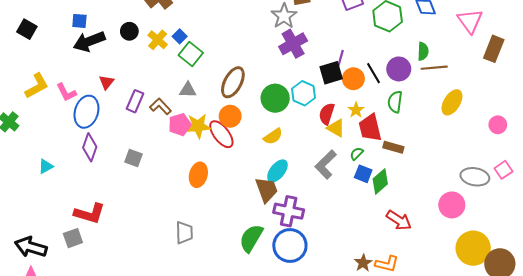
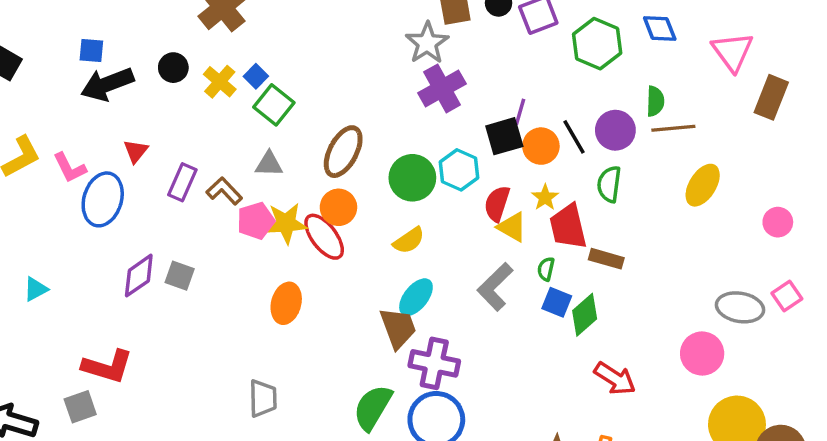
purple diamond: (90, 147) -> (139, 276), moved, turned 36
green semicircle: (357, 154) -> (546, 269), turned -32

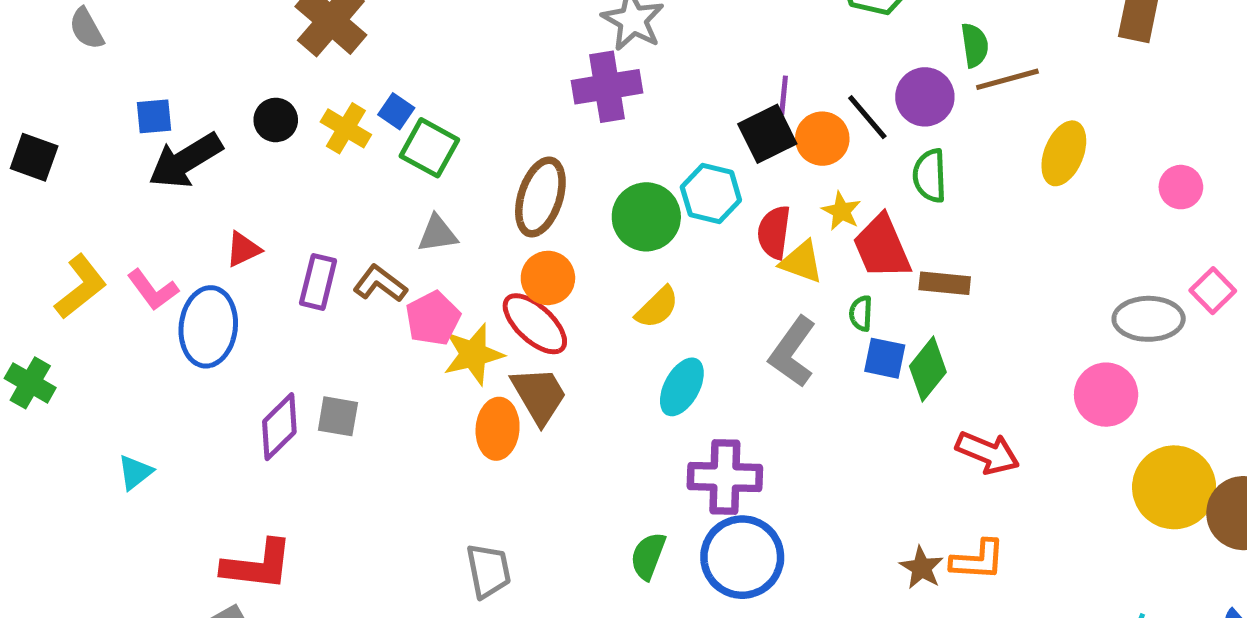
purple cross: (442, 88) -> (607, 87), moved, turned 30
red triangle: (136, 151) -> (243, 249), turned 36
yellow star: (286, 223) -> (473, 354), moved
brown trapezoid: (398, 328) -> (539, 395), moved
green semicircle: (373, 407) -> (648, 556), size x0.7

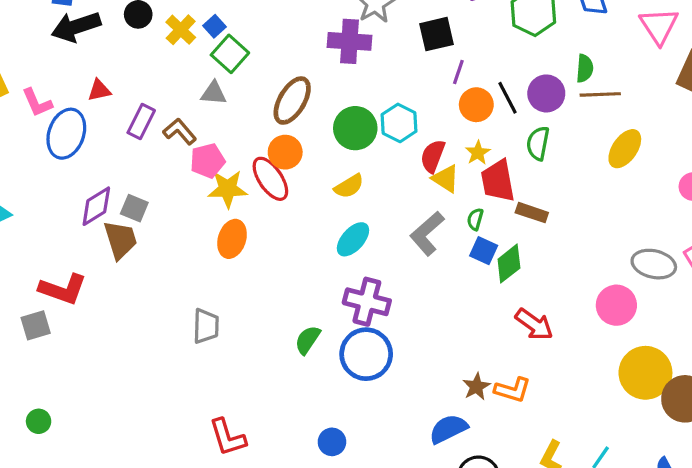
black square: (767, 134) -> (436, 34), moved
gray triangle: (437, 234) -> (214, 93), moved
brown trapezoid: (539, 395) -> (120, 240), moved

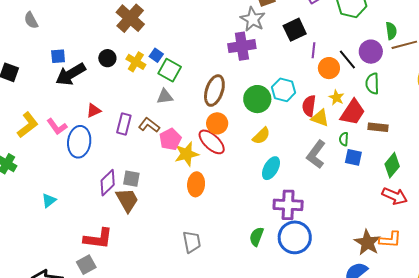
red trapezoid: (498, 181) -> (353, 112), turned -124
green diamond: (509, 264) -> (392, 165), moved
brown star: (476, 387) -> (367, 242), size x1.5

